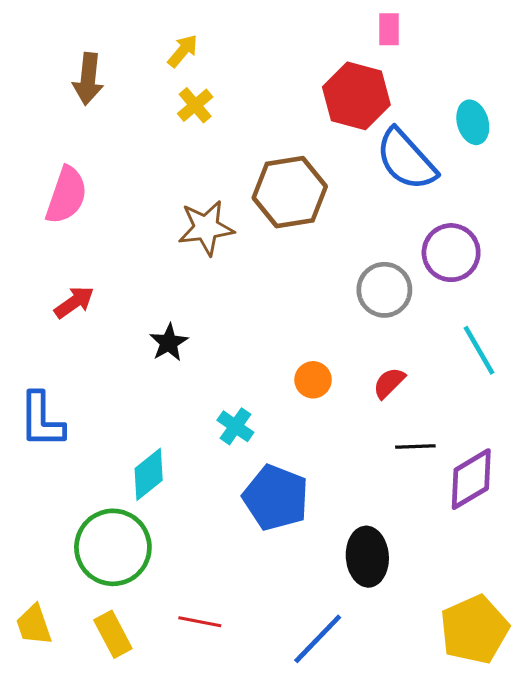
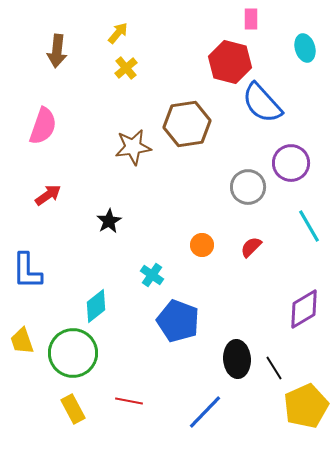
cyan ellipse: (473, 122) -> (305, 48), moved
black line: (415, 447) -> (274, 368), moved, turned 60
yellow trapezoid: (34, 625) -> (22, 341), moved

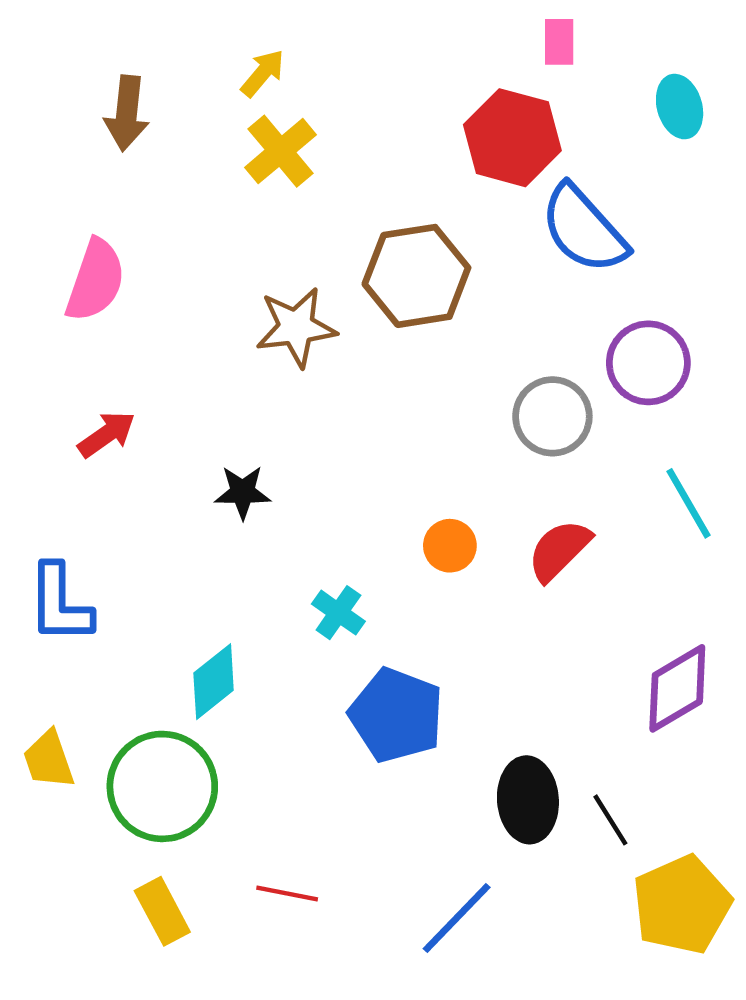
yellow cross: (126, 68) -> (280, 151), size x1.4
black star: (109, 221) -> (243, 492), turned 30
red semicircle: (251, 247) -> (559, 550), size x1.4

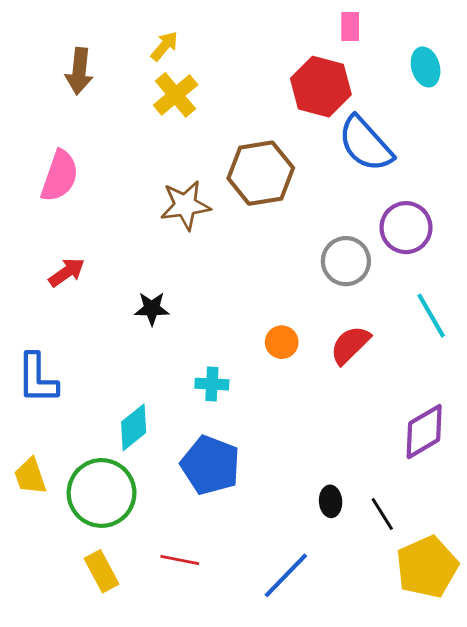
cyan cross: (338, 613) -> (212, 384), turned -32
blue pentagon: (396, 715) -> (210, 465), moved
black ellipse: (528, 800) -> (331, 501), size x0.6

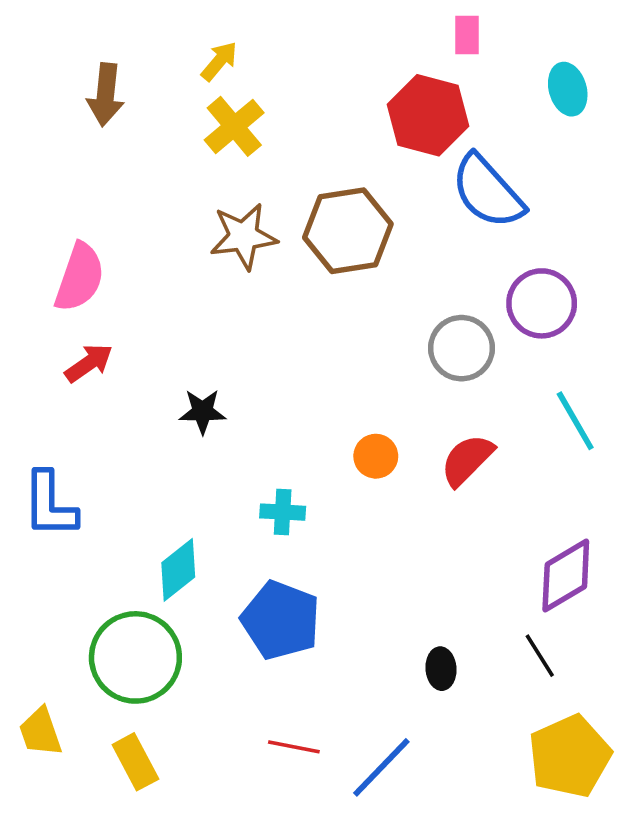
pink semicircle: (60, 176) -> (80, 277), moved
brown star: (185, 205) -> (243, 236), moved
yellow trapezoid: (30, 476) -> (40, 732), moved
black line: (382, 514) -> (540, 656), moved
red line: (180, 560) -> (294, 747), moved

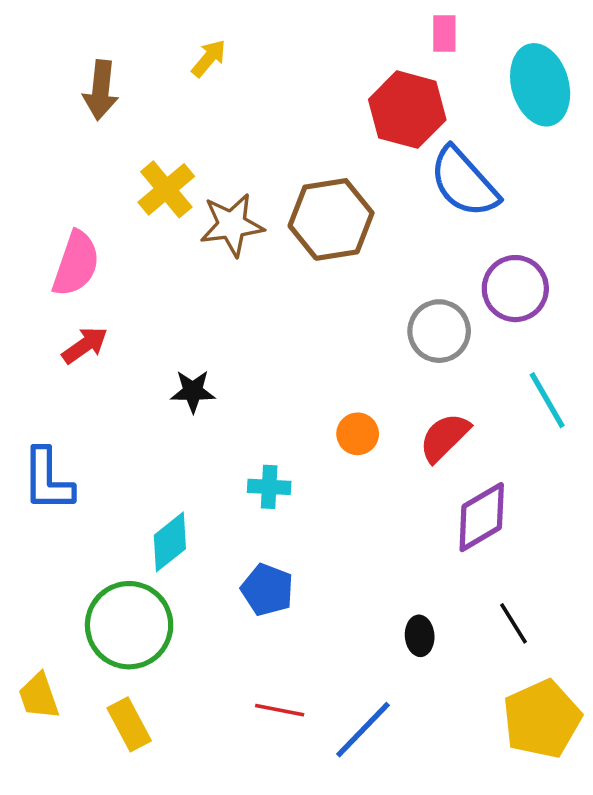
cyan ellipse: (568, 89) -> (540, 85), size x1.6
yellow cross: (234, 126) -> (166, 189), moved
purple diamond: (566, 575) -> (482, 517), moved
blue pentagon: (281, 620) -> (267, 590), size x0.7

